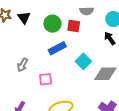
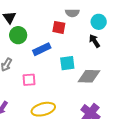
green circle: (52, 24) -> (18, 35), moved
cyan square: (83, 61) -> (67, 63), turned 35

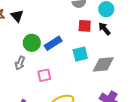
red square: (59, 27) -> (85, 26), moved
green circle: (18, 35) -> (32, 43), moved

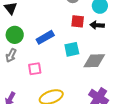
black arrow: (104, 29) -> (97, 25), turned -48
green circle: (32, 43) -> (15, 35), moved

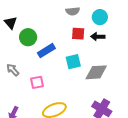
green circle: (15, 35) -> (28, 37), moved
gray arrow: (11, 55) -> (13, 70), turned 112

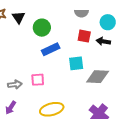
green circle: (28, 37) -> (42, 28), moved
gray arrow: (13, 70) -> (15, 85), moved, turned 120

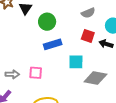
gray semicircle: (81, 13) -> (88, 13), turned -32

